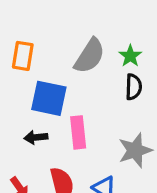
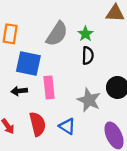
gray star: (135, 150) -> (89, 100), turned -30

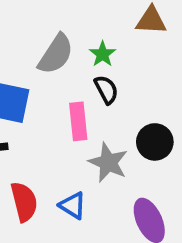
black semicircle: (88, 56) -> (106, 90), turned -30
pink rectangle: (49, 87) -> (78, 121), moved

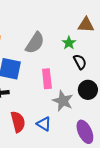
green star: (103, 54) -> (69, 43), moved
black semicircle: (106, 90) -> (80, 62), moved

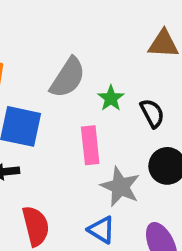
green star: (69, 43) -> (111, 98), moved
blue triangle: (44, 124) -> (101, 230), moved

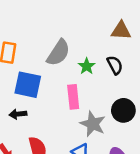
black semicircle: (152, 113) -> (115, 65), moved

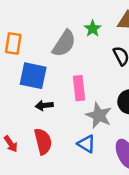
green star: (87, 66) -> (93, 29), moved
black arrow: (18, 114) -> (44, 105), moved

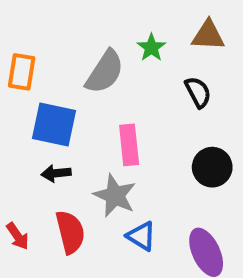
black arrow: (44, 105) -> (56, 173), moved
gray star: (99, 115) -> (115, 196), moved

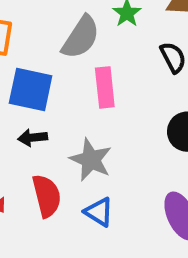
pink rectangle: (129, 145) -> (105, 87), moved
blue triangle: (141, 236) -> (99, 212), moved

